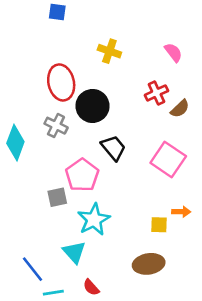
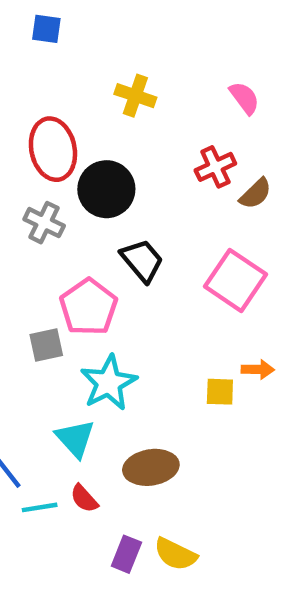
brown ellipse: (149, 264) -> (151, 467), moved
red semicircle: (91, 287) -> (84, 499), moved

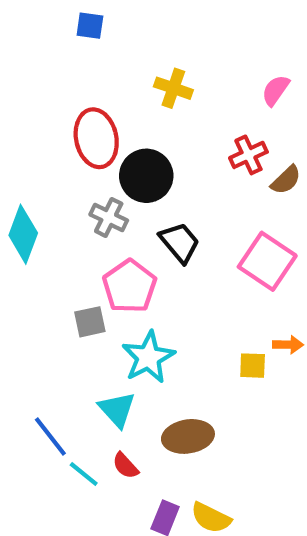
pink semicircle: (244, 98) -> (276, 90), turned -108
gray cross: (44, 223) -> (109, 217), moved
cyan line: (40, 507) -> (84, 474), turned 48

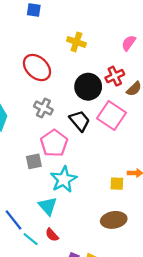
red ellipse: (96, 138) -> (37, 68), turned -36
black circle: (146, 176) -> (88, 87), moved
pink square: (267, 261) -> (112, 115), moved
brown ellipse: (188, 436) -> (114, 220), moved

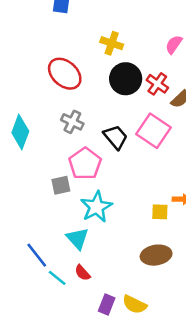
red cross: (115, 76) -> (157, 84), turned -30
black circle: (88, 87) -> (126, 79), moved

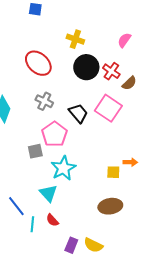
cyan line: (57, 278) -> (32, 224), turned 56

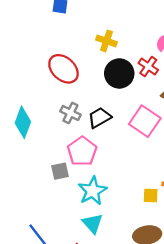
red cross: (111, 71) -> (148, 67), moved
black trapezoid: (78, 113) -> (99, 118), moved, turned -80
cyan triangle: (48, 193) -> (93, 223), moved

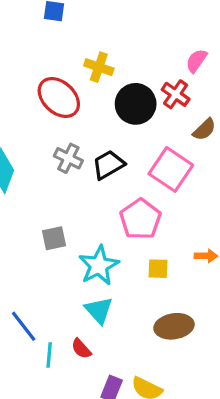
yellow cross: (106, 41) -> (99, 67), moved
pink pentagon: (82, 151) -> (140, 219), moved
yellow square: (151, 195) -> (158, 269), moved

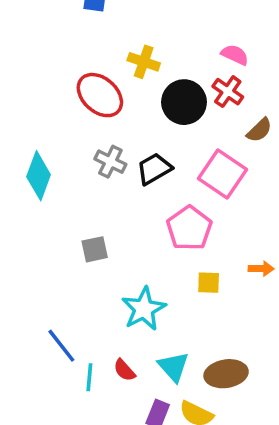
pink semicircle: (196, 61) -> (235, 55), moved, turned 80
cyan star: (99, 265) -> (144, 309), moved
cyan triangle: (99, 310) -> (173, 367), moved
brown ellipse: (174, 326) -> (226, 374), moved

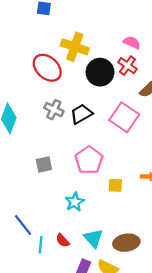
yellow cross: (144, 62) -> (75, 47), size x1.4
pink pentagon: (189, 228) -> (89, 160), moved
cyan star: (144, 309) -> (75, 202), size x0.7

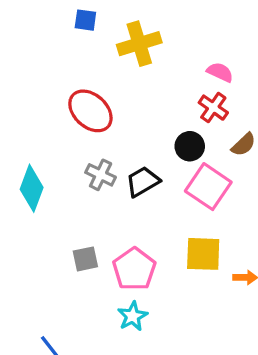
yellow cross: (75, 47) -> (139, 44), moved, turned -36
black circle: (100, 72) -> (190, 146), moved, size x0.7
pink pentagon: (89, 160) -> (134, 269), moved
yellow square: (115, 185) -> (203, 254), moved, size x1.6

